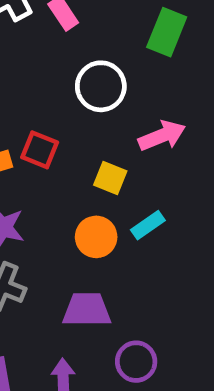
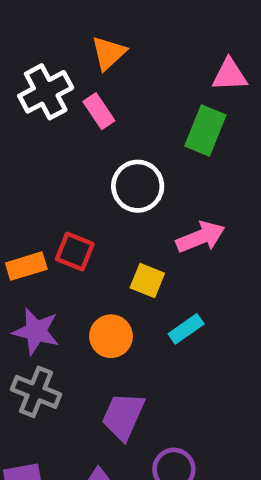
orange circle: (96, 237) -> (111, 336), moved
purple trapezoid: (87, 310) -> (123, 416), turned -66

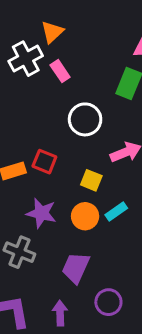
orange triangle: (109, 53) -> (52, 32), moved
purple star: (36, 331) -> (41, 213), moved
orange circle: (111, 336) -> (85, 216), moved

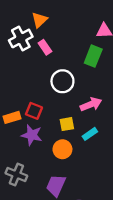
yellow square: (91, 180) -> (67, 124), turned -32
cyan rectangle: (116, 212) -> (90, 134), moved
purple star: (41, 213) -> (32, 135), moved

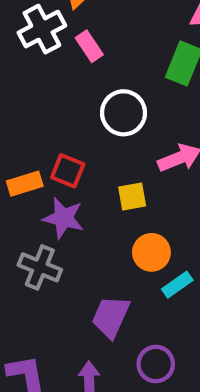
cyan rectangle: (90, 134) -> (177, 285), moved
orange circle: (62, 149) -> (151, 252), moved
gray cross: (16, 175) -> (40, 267), moved

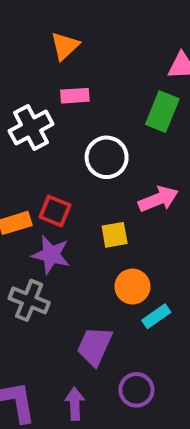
white cross: (42, 29) -> (31, 128), moved
pink rectangle: (89, 46) -> (75, 96), turned -60

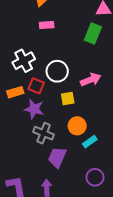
white cross: (31, 128) -> (24, 61), moved
white circle: (107, 157) -> (57, 71), moved
gray cross: (29, 300) -> (44, 133), moved
purple circle: (136, 390) -> (95, 177), moved

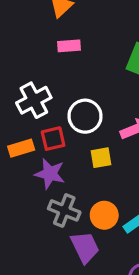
red square: (36, 86) -> (53, 139), turned -35
orange circle: (77, 126) -> (104, 215), moved
purple trapezoid: (57, 157) -> (85, 247), turned 130

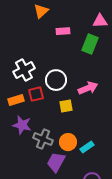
pink rectangle: (69, 46) -> (63, 31), moved
purple star: (50, 174) -> (22, 125), moved
purple trapezoid: (85, 247) -> (56, 162), turned -125

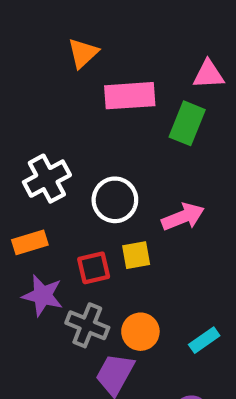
pink rectangle: (63, 31) -> (130, 96), size x1.6
red square: (36, 94) -> (94, 268), moved
cyan rectangle: (87, 147) -> (204, 340), moved

